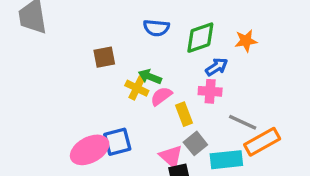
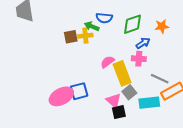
green arrow: (150, 77) -> (92, 26), moved
yellow cross: (137, 88) -> (85, 36), moved, turned -32
yellow rectangle: (184, 114) -> (122, 73), size x1.6

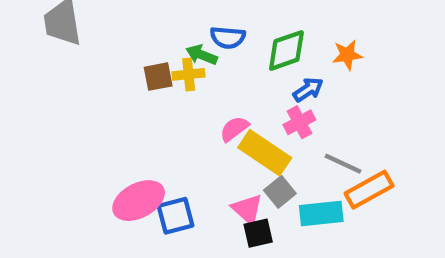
pink cross: (139, 59) -> (299, 122), turned -32
yellow rectangle: (122, 73) -> (265, 153), turned -35
blue square: (79, 91) -> (176, 216), moved

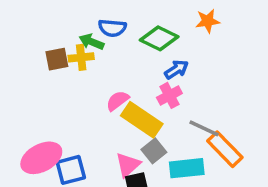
green diamond: (286, 50) -> (159, 38), turned 45
orange star: (347, 55) -> (208, 21), moved
orange rectangle: (369, 190) -> (225, 149), turned 75
pink triangle: (247, 209) -> (128, 165), turned 36

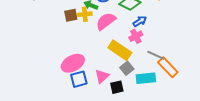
pink semicircle: (118, 101) -> (106, 21), moved, size x1.5
pink ellipse: (41, 158) -> (73, 63), moved
pink triangle: (128, 165) -> (102, 76), moved

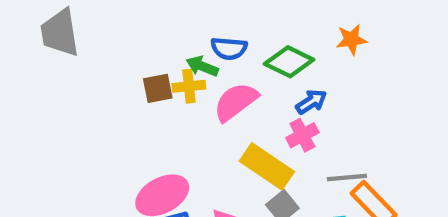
gray line: (156, 55) -> (347, 177), turned -30

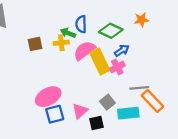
blue semicircle: (229, 48) -> (81, 24), turned 84
brown square: (158, 88) -> (35, 44), moved
yellow rectangle: (267, 166) -> (100, 61), moved, turned 30

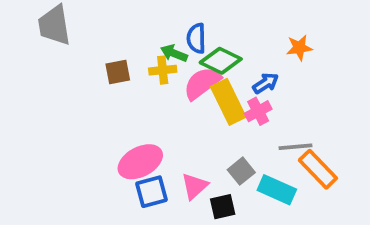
orange star: (141, 20) -> (299, 48), moved
green diamond: (111, 31) -> (221, 61), moved
cyan rectangle: (128, 113) -> (277, 190), turned 30

